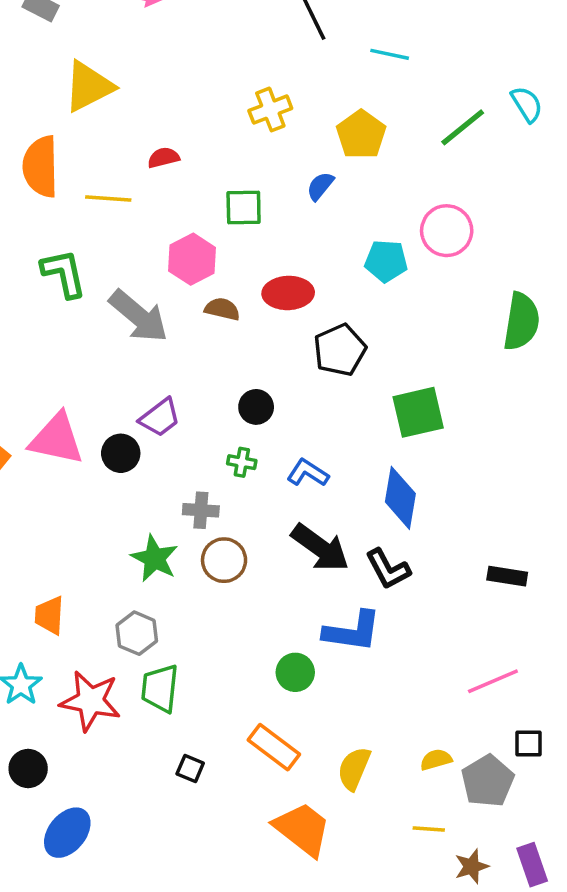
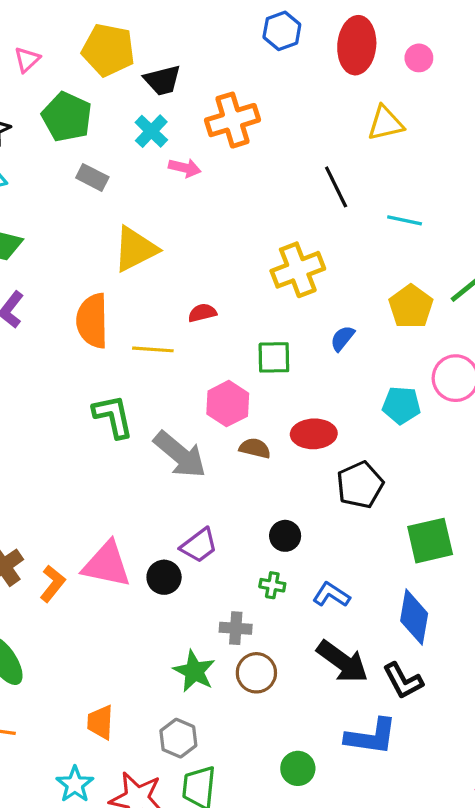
yellow cross: (270, 110) -> (298, 270), size x1.4
yellow pentagon: (361, 134) -> (411, 306), moved
green circle: (295, 672) -> (298, 768), moved

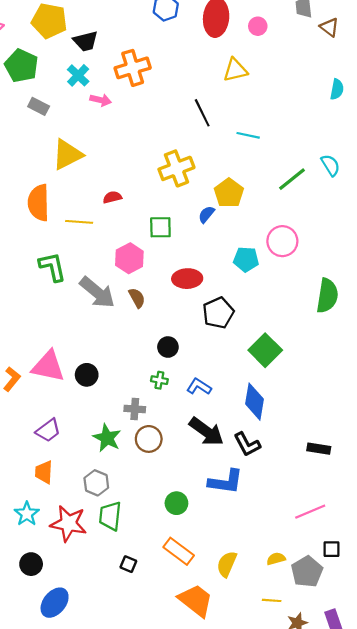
yellow pentagon: (411, 306) -> (229, 193), moved
brown semicircle: (255, 448) -> (137, 298), moved, turned 48
green square: (430, 541) -> (265, 350), turned -32
purple trapezoid: (199, 545) -> (48, 430), moved

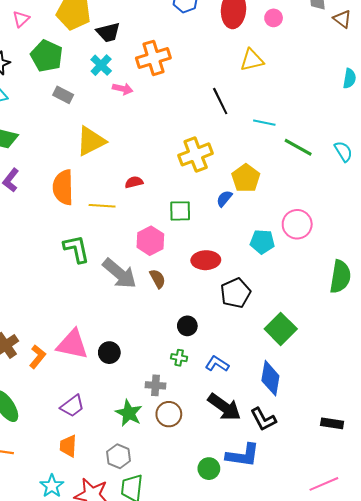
green line: (292, 179) -> (298, 147), moved, turned 68
green circle: (176, 503) -> (209, 469), moved

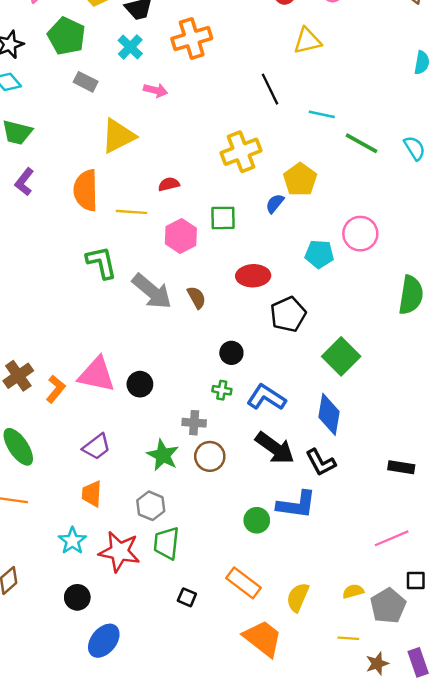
pink arrow: (123, 89) -> (156, 90), moved
pink hexagon: (150, 241) -> (181, 236), moved
blue L-shape: (217, 364) -> (266, 397), size x1.4

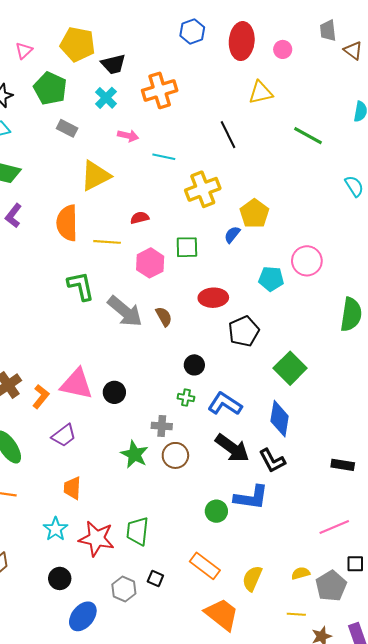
cyan line: (322, 114) -> (164, 157), moved
green line: (362, 143) -> (308, 136), moved
purple trapezoid: (97, 447) -> (64, 435), moved
gray hexagon: (151, 506) -> (124, 589), moved

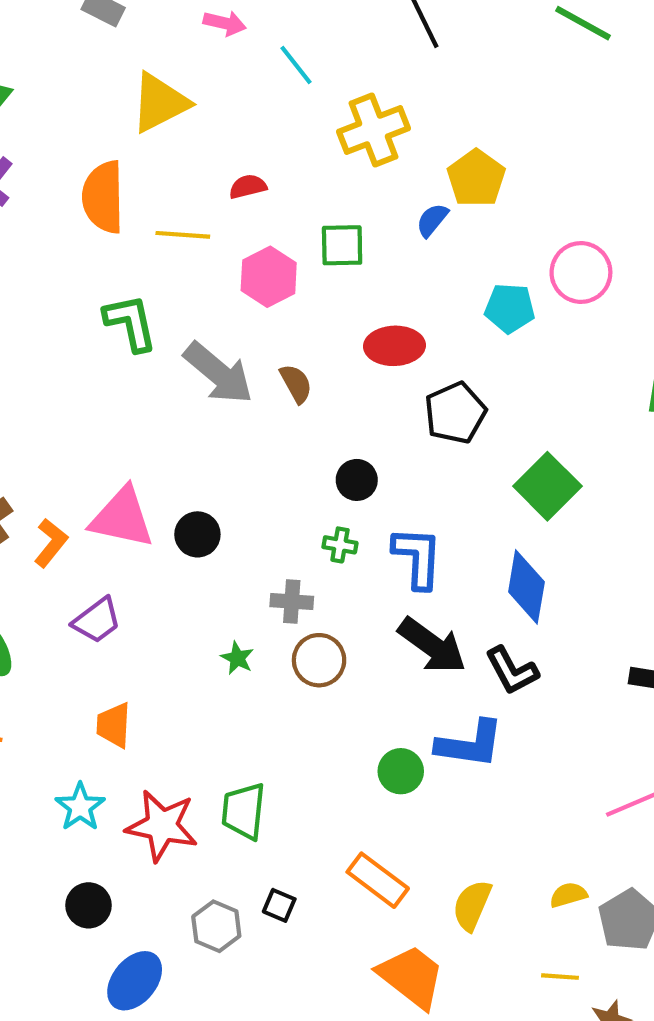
cyan line: (164, 157) -> (296, 65), turned 40
blue L-shape: (225, 404) -> (418, 557), turned 60
green star: (134, 454) -> (237, 658), size x0.6

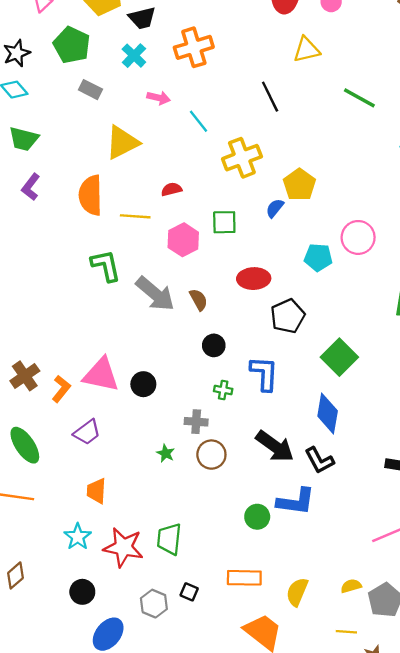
black circle: (357, 480) -> (214, 345), moved
blue L-shape: (418, 557) -> (264, 374), moved
orange rectangle: (378, 880) -> (244, 578), turned -36

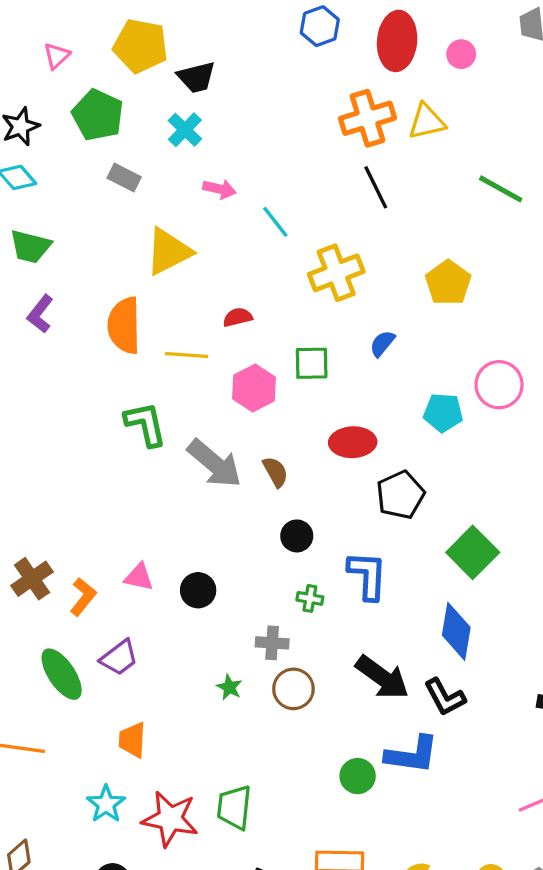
orange cross: (194, 47) -> (367, 118), moved
yellow pentagon: (299, 185) -> (448, 283), moved
pink triangle: (101, 375) -> (139, 577), size x0.6
green ellipse: (25, 445) -> (62, 674), moved

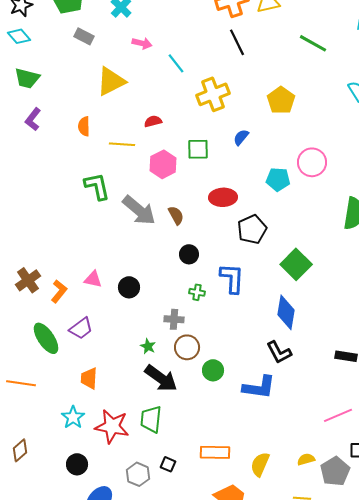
orange semicircle: (124, 325) -> (84, 126), size x0.6
black arrow: (382, 677) -> (161, 378), moved
green circle: (358, 776) -> (213, 370), moved

